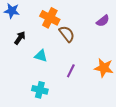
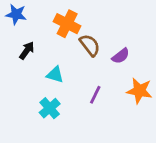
purple semicircle: (103, 21) -> (121, 56), moved
cyan cross: (40, 90) -> (50, 108), moved, turned 35

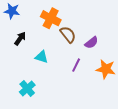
purple line: (95, 95) -> (76, 65), moved
cyan cross: (50, 108) -> (27, 88), moved

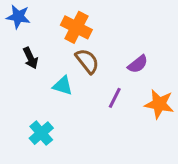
brown semicircle: (68, 34) -> (87, 61), moved
black arrow: (20, 39) -> (30, 58), turned 120

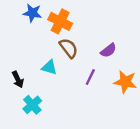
blue star: (18, 17) -> (32, 13), moved
black arrow: (30, 58) -> (18, 79), moved

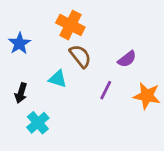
blue star: (32, 13) -> (19, 43), moved, turned 30
black arrow: (18, 79) -> (21, 93), turned 42

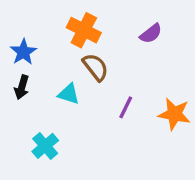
purple semicircle: (127, 59) -> (151, 34), moved
black arrow: (21, 93) -> (22, 87), moved

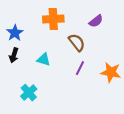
orange cross: (84, 30) -> (53, 19), turned -30
brown semicircle: (96, 67) -> (77, 42), moved

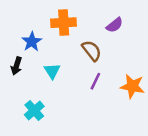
blue star: (15, 33) -> (32, 42), moved
cyan triangle: (44, 60) -> (52, 71), turned 40

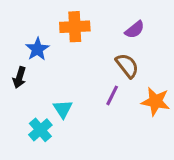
brown semicircle: (92, 51) -> (127, 66), moved
cyan triangle: (52, 71) -> (63, 109), moved

